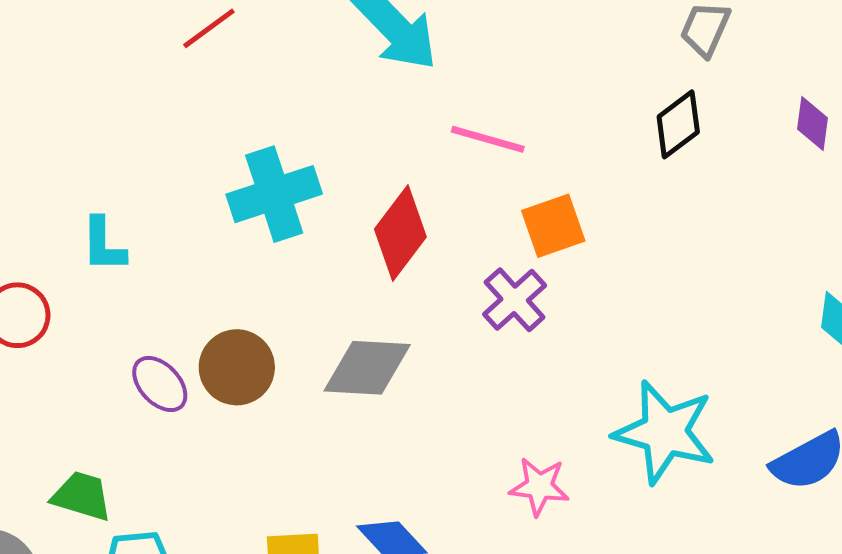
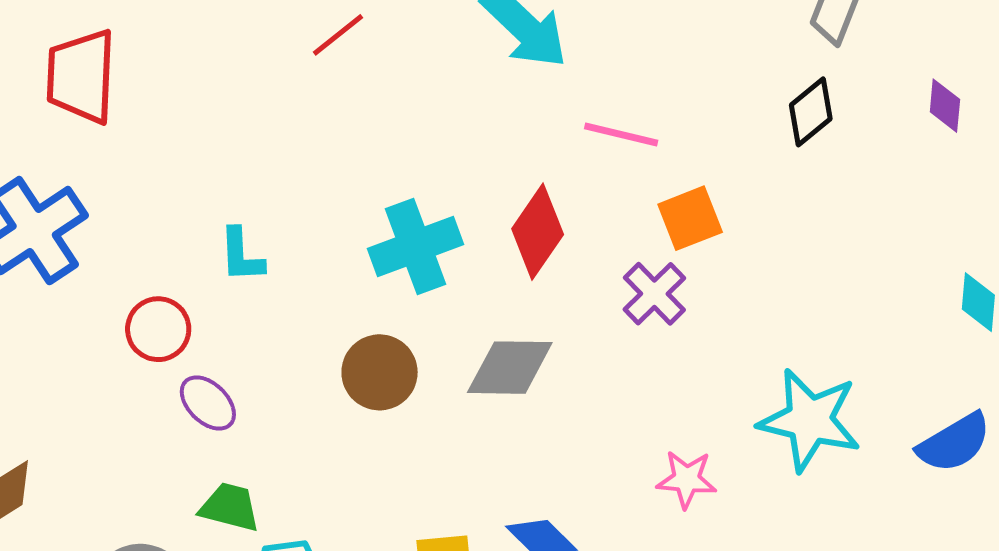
cyan cross: (274, 194) -> (415, 246), moved
purple ellipse: (160, 384) -> (208, 403), moved

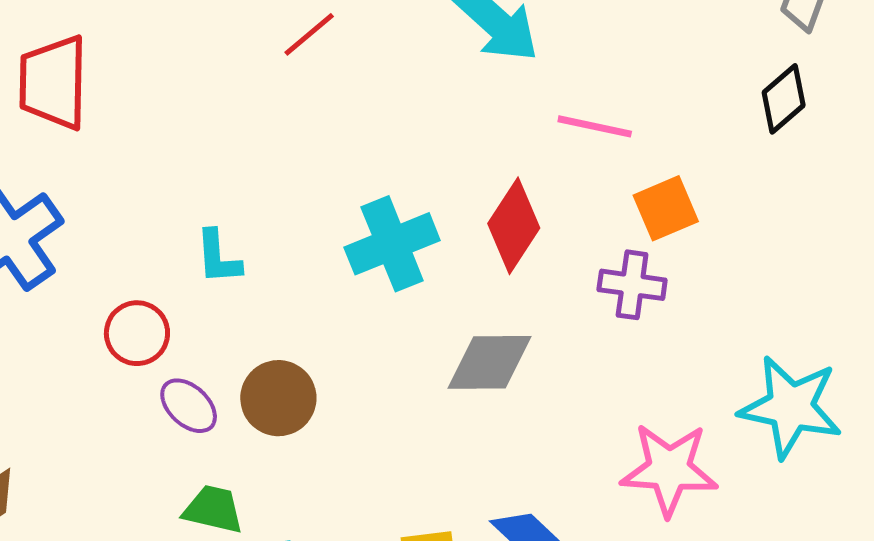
purple cross: (654, 294) -> (632, 285), turned -36
brown circle: (380, 372) -> (278, 398), moved
pink star: (687, 479) -> (669, 469), size x1.6

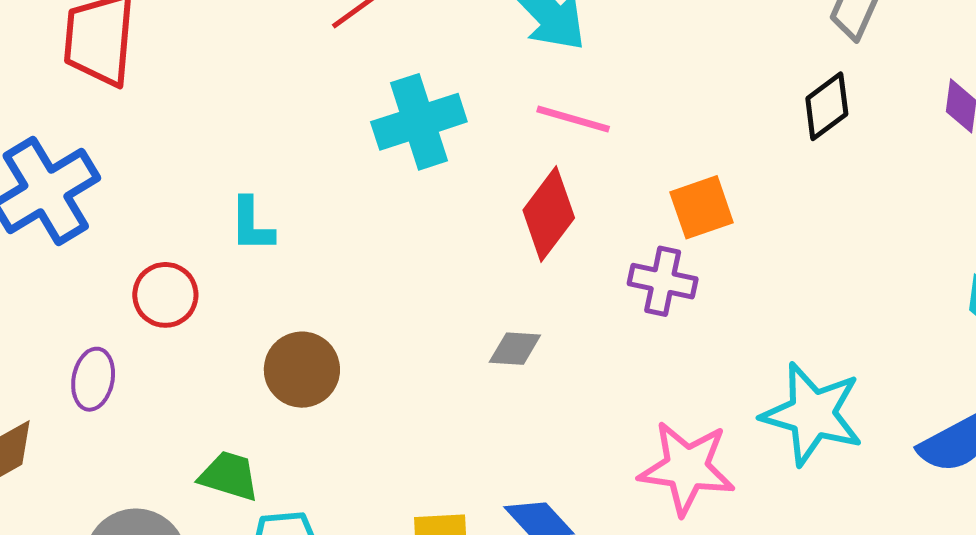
pink line: (595, 126) -> (573, 119), moved
cyan cross: (392, 244) -> (419, 122), moved
gray diamond: (489, 362) -> (515, 349), size x0.6
purple ellipse: (189, 406) -> (93, 379), moved, turned 54

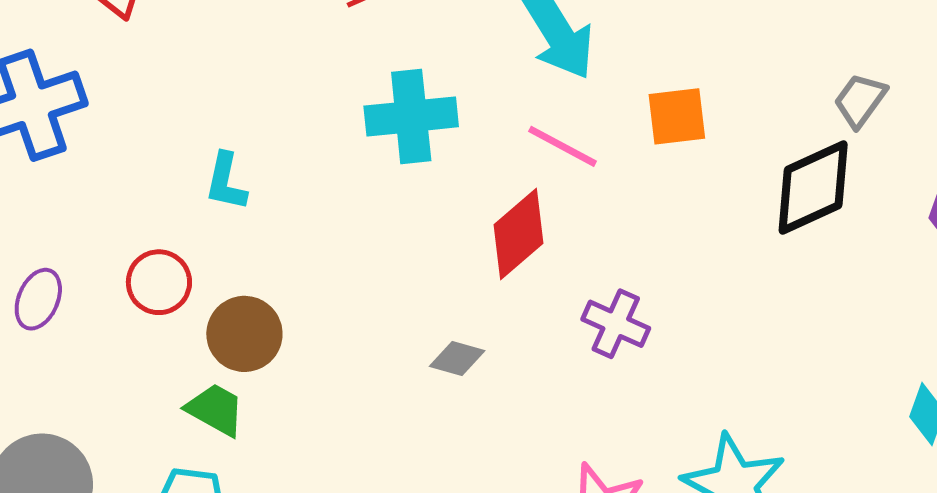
black diamond: (827, 106) -> (813, 188), size x1.5
orange square: (702, 207) -> (677, 116), moved
red circle: (165, 295) -> (159, 282), moved
green trapezoid: (229, 476) -> (215, 410), moved

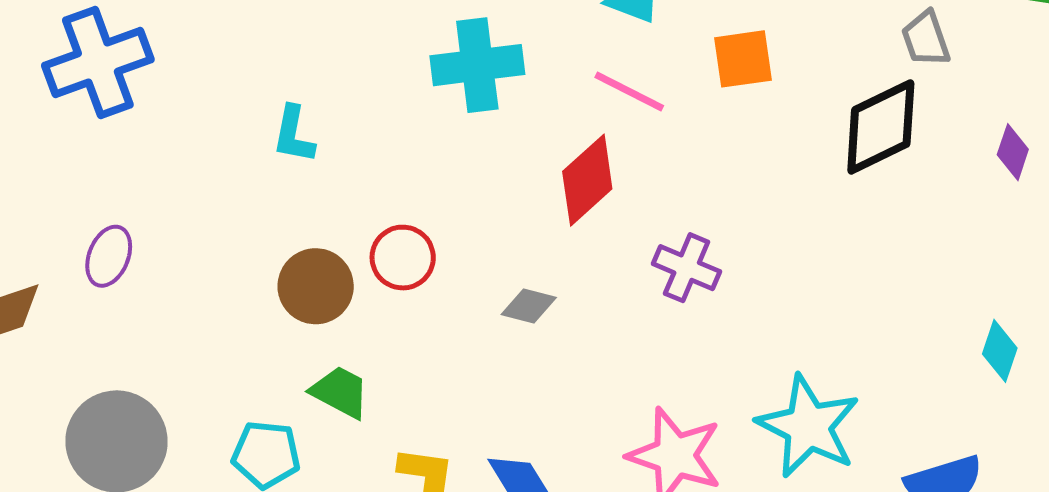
gray trapezoid: (860, 100) -> (926, 39), turned -54
red circle: (159, 282) -> (403, 258), moved
green trapezoid: (215, 410) -> (340, 392), moved

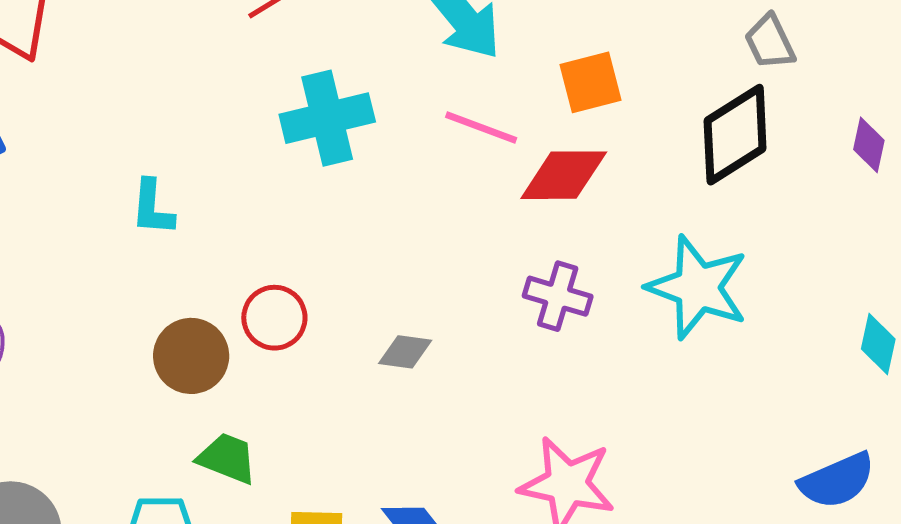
red diamond: (587, 180) -> (564, 175), moved, turned 48
cyan star: (808, 426) -> (698, 287), moved

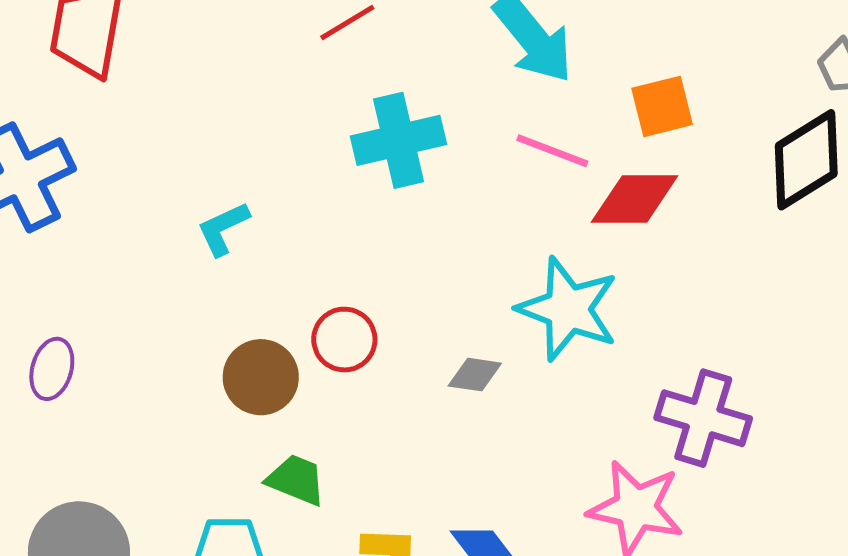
cyan L-shape: (152, 208) -> (223, 229), turned 60
cyan star: (698, 287) -> (568, 309), moved
purple cross: (558, 296) -> (703, 418), moved, size x1.4

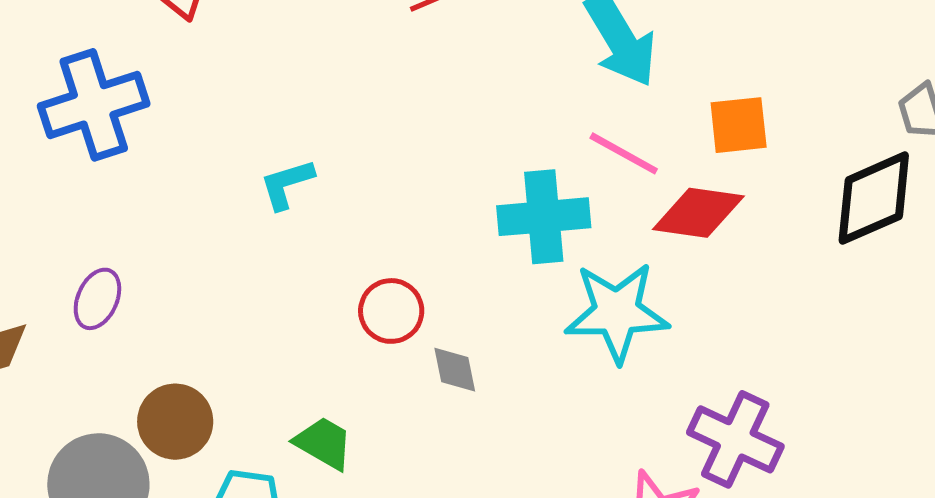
cyan cross: (398, 140) -> (544, 217), moved
cyan star: (568, 309) -> (617, 312), turned -30
gray diamond: (475, 375) -> (455, 370), moved, turned 62
brown circle: (261, 377) -> (175, 422), moved

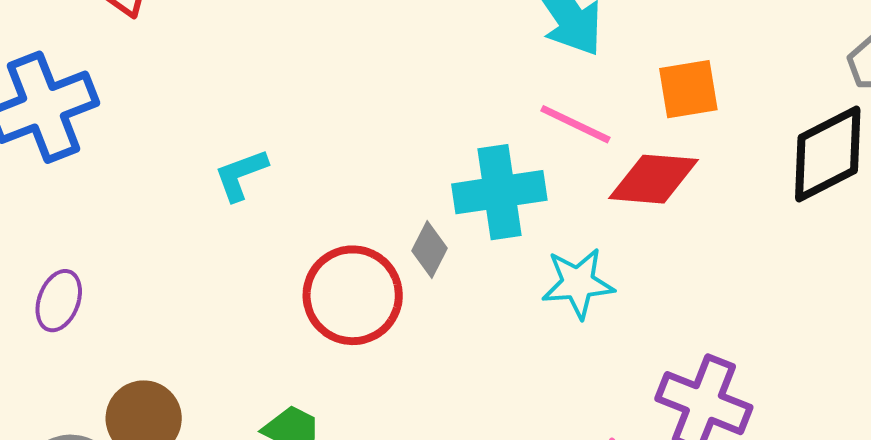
red circle: (391, 311) -> (353, 295), size x1.5
cyan star: (617, 312) -> (578, 283), size x0.7
gray diamond: (455, 370) -> (429, 250), moved, turned 42

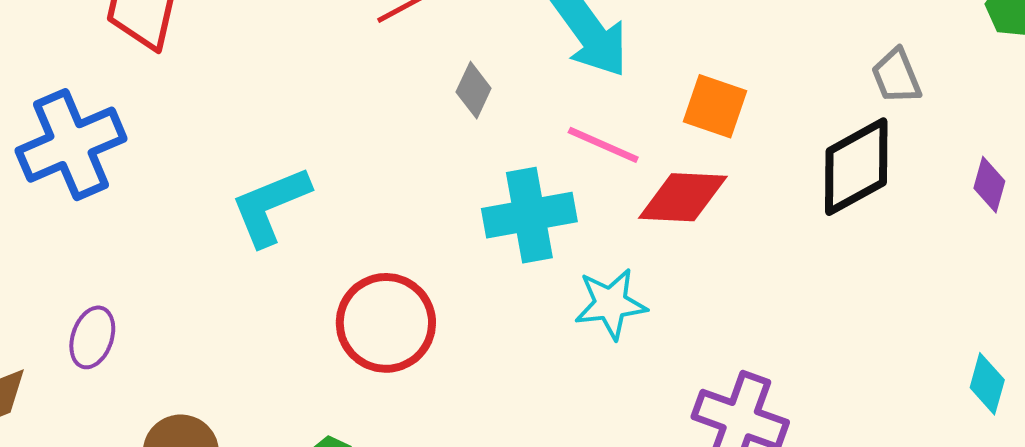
orange square: (688, 89) -> (715, 106), turned 30
cyan L-shape: (241, 175) -> (270, 206), size x1.5
gray diamond: (429, 250) -> (474, 90), moved

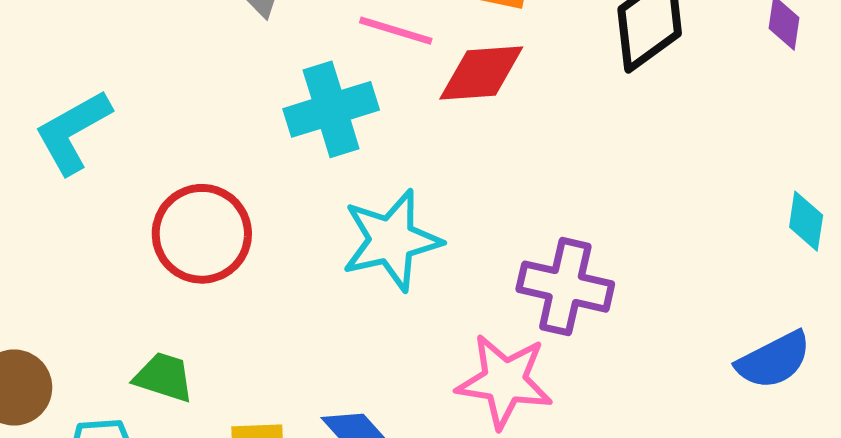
cyan star: (611, 304) -> (391, 240), moved, size x1.4

